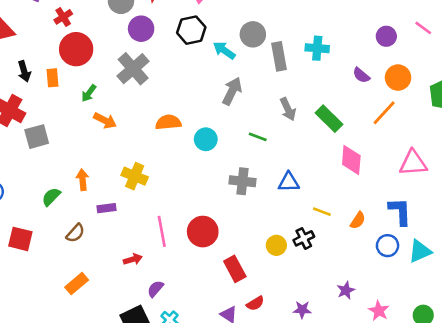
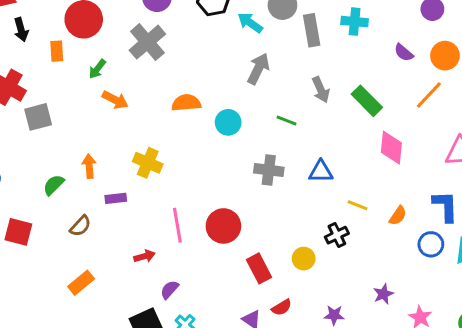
black arrow: (24, 71) -> (21, 30), moved
yellow circle: (276, 245) -> (304, 259), moved

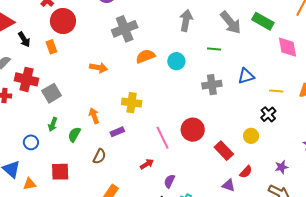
gray cross: (147, 42) -> (125, 29), moved, turned 35
green arrow: (97, 69) -> (53, 124), moved
gray arrow: (321, 90) -> (231, 23), size x1.4

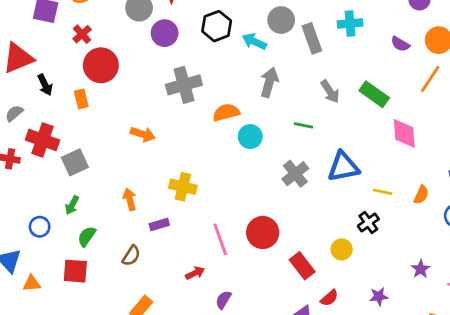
gray arrow: (231, 23) -> (330, 92), size x0.7
orange semicircle: (145, 56) -> (226, 112), moved
blue triangle: (246, 76) -> (343, 167), size x1.4
gray cross: (212, 85) -> (295, 174), turned -36
green semicircle: (74, 135) -> (87, 236), moved

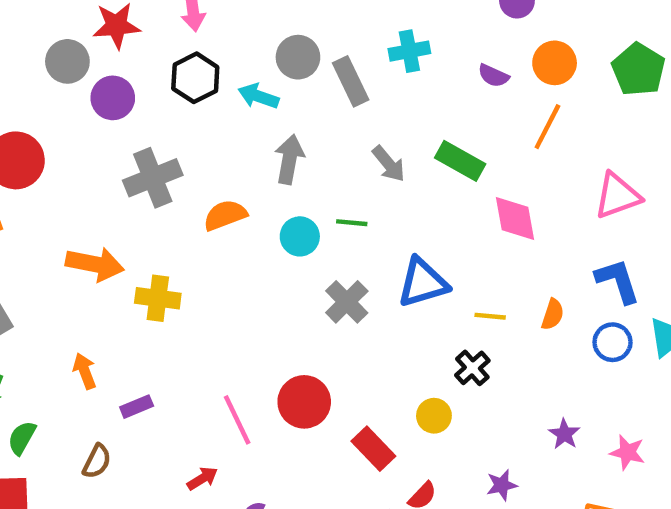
orange arrow: (143, 134) -> (95, 264), size x1.4
cyan circle: (250, 137) -> (300, 236), moved
yellow cross: (183, 187) -> (158, 298), moved

